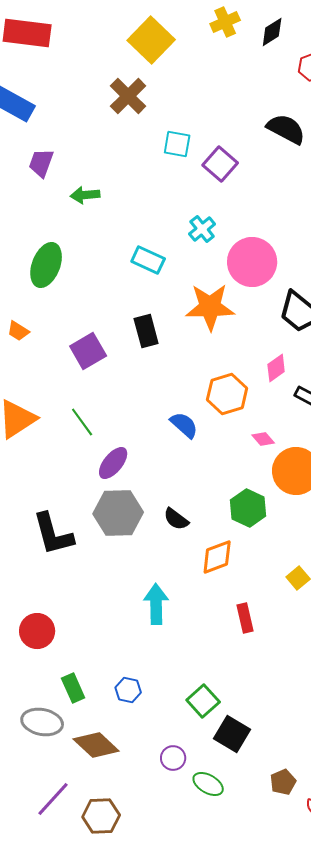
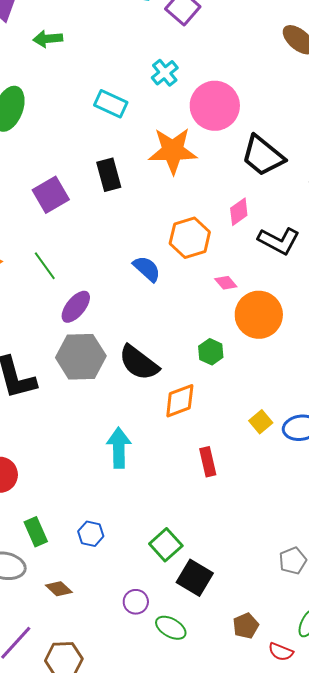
green hexagon: (248, 508) -> (211, 352), size x0.7
black semicircle: (176, 519) -> (139, 363), size x1.6
brown diamond: (96, 745) -> (59, 589), size x0.6

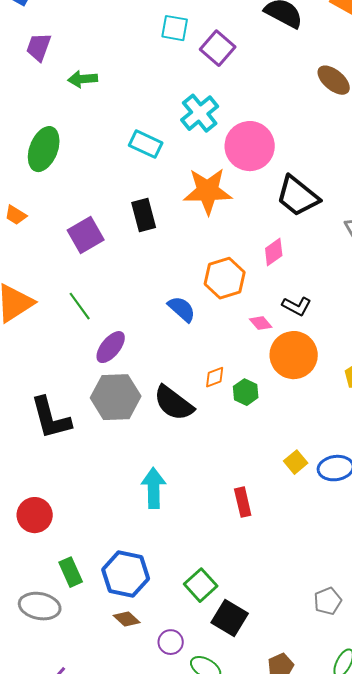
cyan cross: (165, 73) -> (200, 113), size x1.4
black L-shape: (279, 241) -> (297, 306), moved, size x0.7
orange diamond: (180, 401) -> (215, 377), moved, size x0.6
blue hexagon: (91, 534) -> (126, 574), size x1.8
brown diamond: (59, 589) -> (127, 619), moved

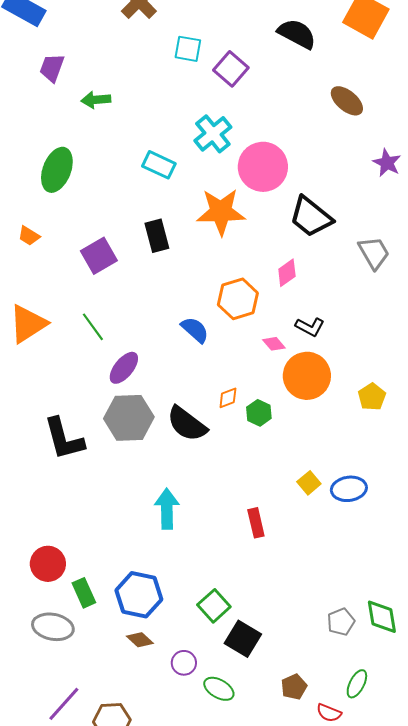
red circle: (35, 515) -> (48, 564), moved

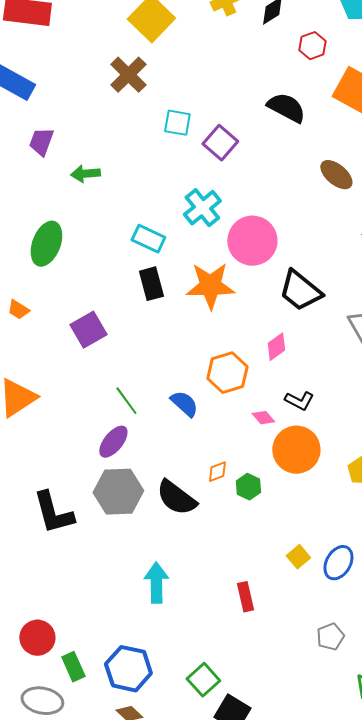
black rectangle: (157, 236) -> (151, 284), moved
green line: (93, 327) -> (126, 401), moved
blue ellipse: (349, 489) -> (338, 563), turned -52
gray pentagon: (341, 622) -> (330, 637), moved

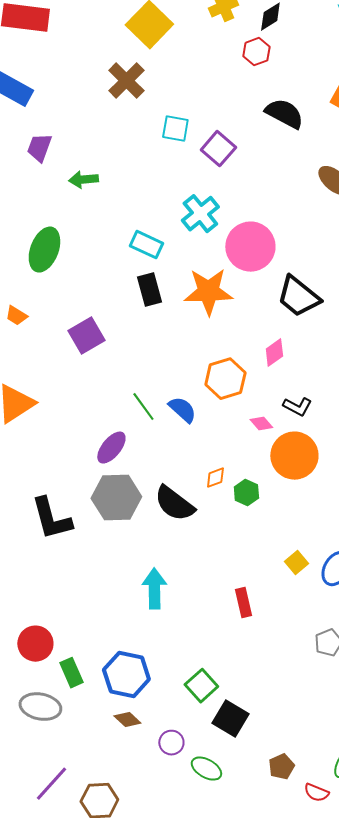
red hexagon: (312, 46) -> (256, 52), moved
green line: (126, 401) -> (143, 407), moved

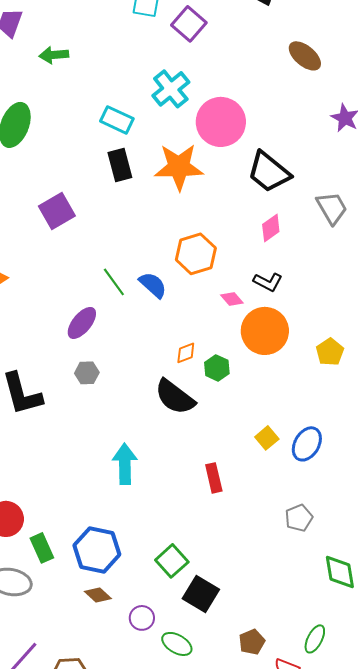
pink diamond: (274, 353) -> (271, 228), moved
gray hexagon: (116, 498) -> (87, 373), size x0.5
black semicircle: (174, 504) -> (175, 397), moved

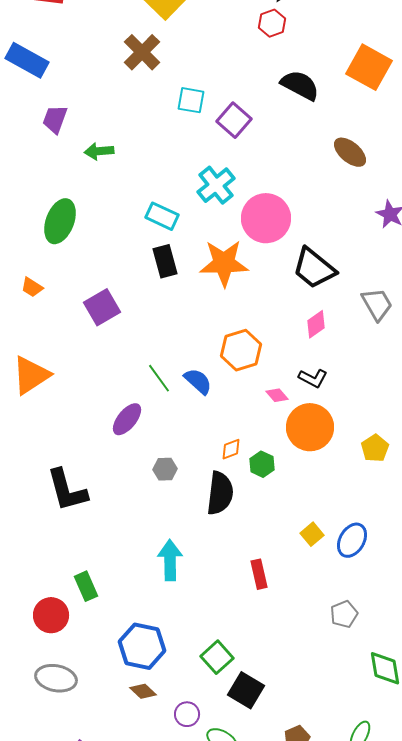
gray hexagon: (87, 373) -> (165, 469), moved
black semicircle: (175, 397) -> (220, 493), turned -120
green rectangle: (42, 548) -> (86, 586), moved

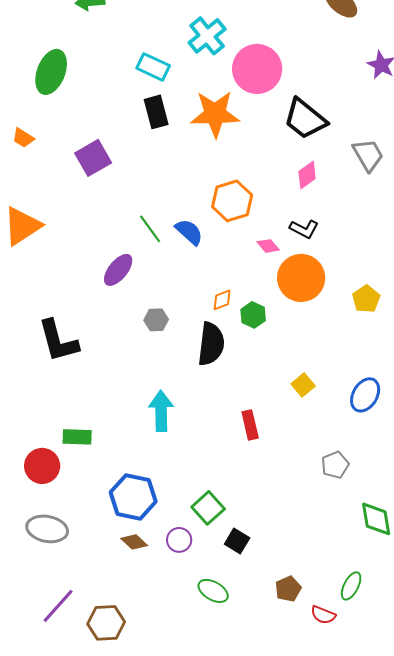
blue ellipse: (352, 540) -> (365, 395), moved
green rectangle: (86, 586) -> (77, 437), turned -64
black square: (246, 690) -> (237, 541), size x0.7
purple circle: (187, 714) -> (179, 540), moved

